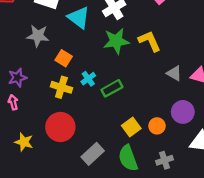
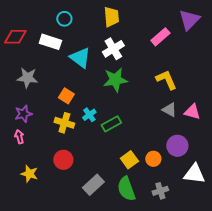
gray star: (38, 36) -> (27, 78), moved
yellow L-shape: (149, 41) -> (166, 80), moved
red circle: (60, 127) -> (63, 160), size x0.7

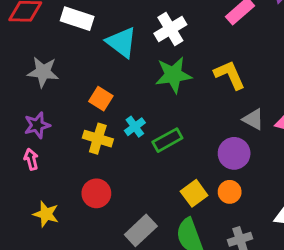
yellow L-shape: (166, 80) -> (230, 75), moved
purple circle: (177, 146) -> (234, 153), moved

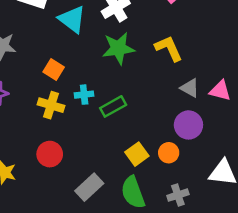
cyan cross: (135, 127) -> (84, 95), turned 30
purple circle: (234, 153) -> (188, 125), moved

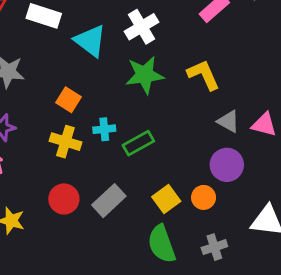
gray rectangle: (89, 187) -> (109, 201), moved

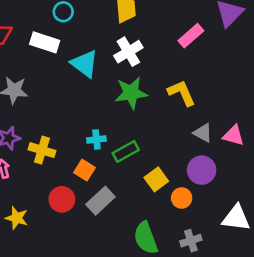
orange square: (69, 100) -> (85, 170), moved
yellow cross: (65, 142) -> (42, 150), moved
yellow square: (166, 199) -> (156, 179), moved

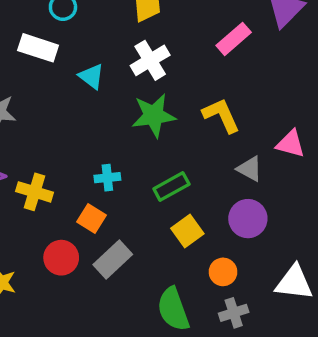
cyan triangle: (85, 64) -> (91, 76), size x0.7
pink triangle: (233, 135) -> (291, 144), moved
green rectangle: (126, 151) -> (171, 187), moved
orange circle: (182, 198) -> (223, 272), moved

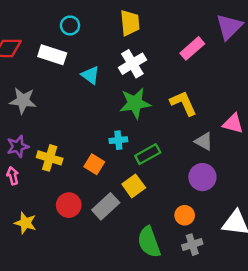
cyan cross: (107, 178) -> (118, 140), moved
orange square: (91, 219) -> (94, 164), moved
yellow square: (187, 231) -> (134, 186), moved

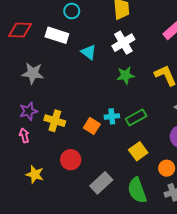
green star: (135, 103) -> (126, 75), size x0.7
cyan cross: (118, 140) -> (112, 116), moved
yellow square: (134, 186) -> (138, 151), moved
gray rectangle: (106, 206) -> (101, 183), moved

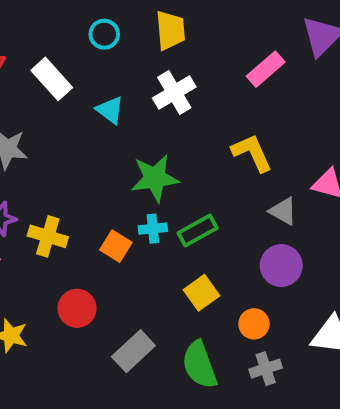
cyan circle: (72, 11) -> (104, 34), moved
white rectangle: (57, 35) -> (52, 79), turned 30
green star: (126, 75) -> (155, 178), moved, size x1.4

